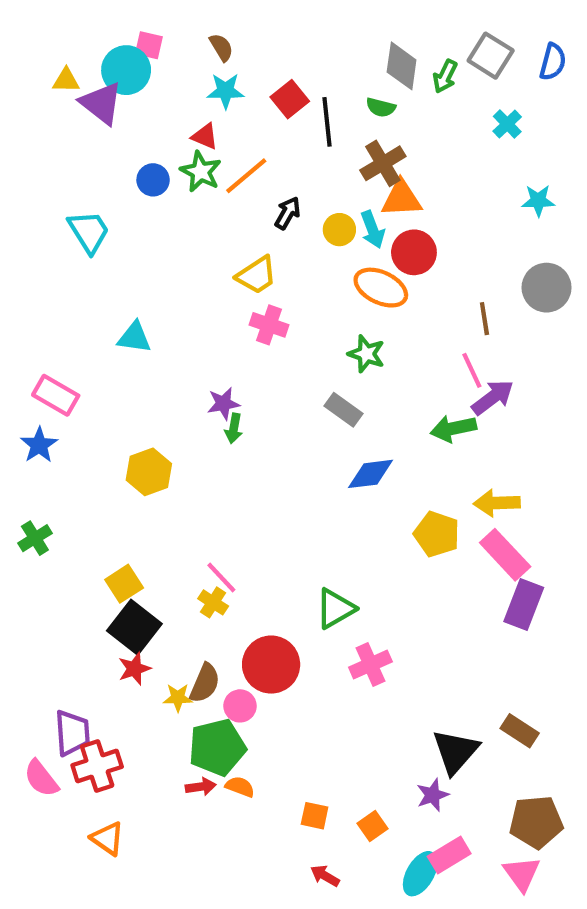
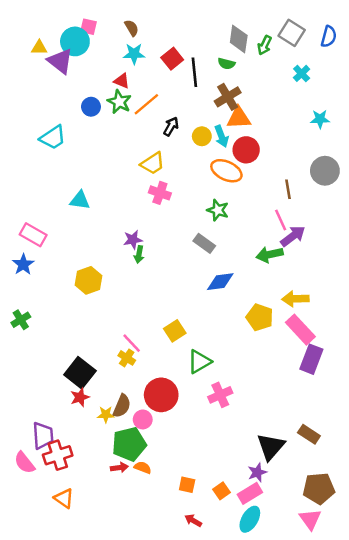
cyan trapezoid: (89, 232) -> (53, 138), turned 88
yellow square: (124, 584) -> (175, 331), moved
pink rectangle: (449, 855) -> (250, 493), moved

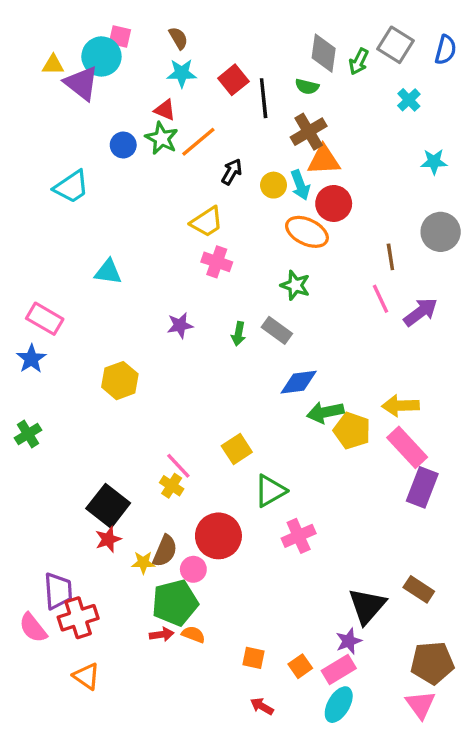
purple arrow: (293, 236) -> (421, 312), moved
green arrow: (139, 254) -> (238, 334), moved
green arrow: (270, 254) -> (325, 412), moved

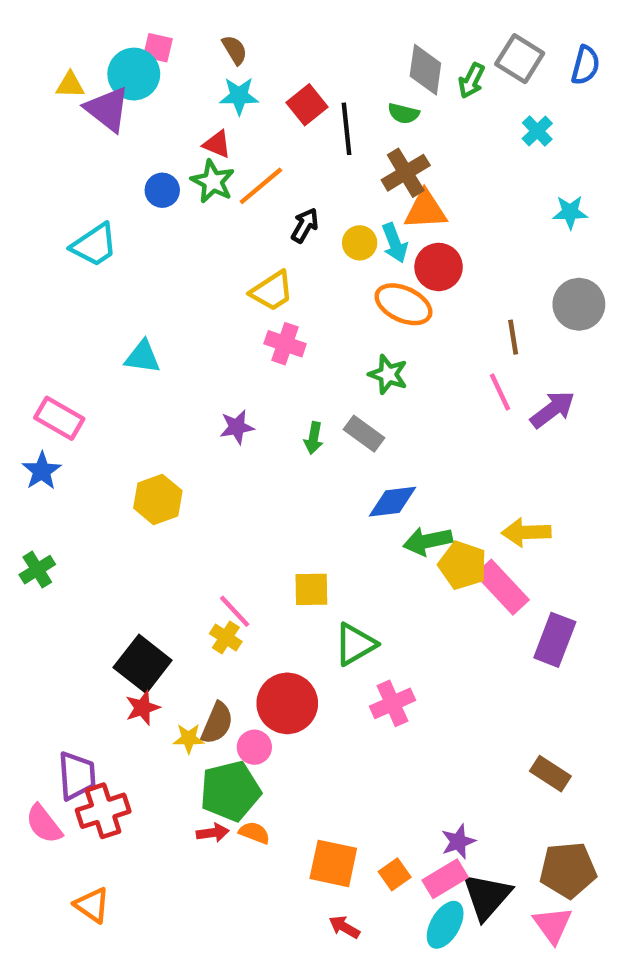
pink rectangle: (407, 447) -> (502, 587), moved
yellow square: (237, 449) -> (311, 589), turned 32
black triangle: (367, 606) -> (487, 896), moved
orange square: (253, 658) -> (333, 863), size x1.6
orange triangle: (86, 676) -> (92, 905), moved

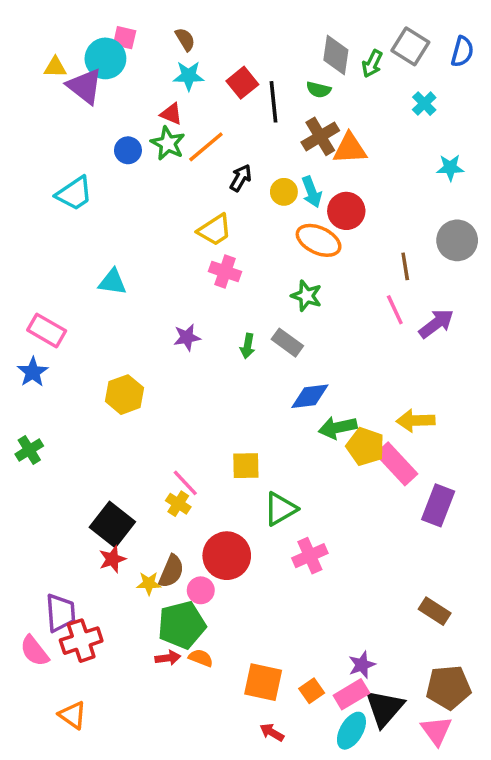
orange triangle: (425, 210) -> (350, 149), moved

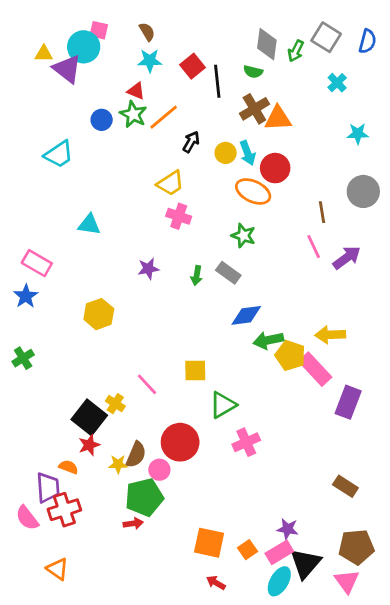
yellow cross: (178, 504) -> (115, 404), moved
orange semicircle: (201, 658) -> (69, 467), moved
purple star: (362, 665) -> (288, 529), turned 30

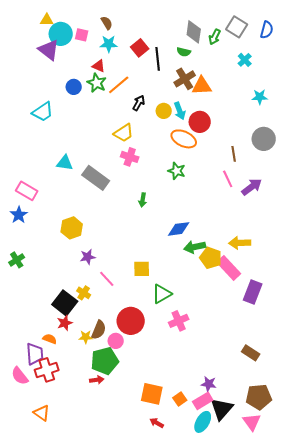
pink square: (99, 30) -> (82, 35), moved
yellow triangle: (44, 54) -> (47, 20), moved
purple star: (148, 269) -> (88, 257), moved
gray rectangle: (228, 273) -> (96, 178), moved, size x1.5

